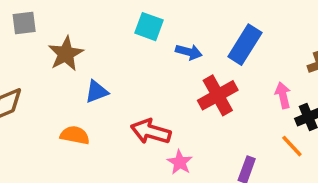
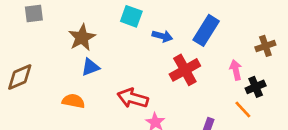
brown star: (66, 54) -> (82, 37), moved

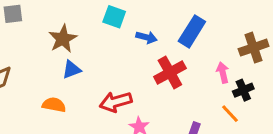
brown cross: (265, 46) -> (254, 48), size x1.4
red arrow: (133, 98) -> (116, 102), turned -32

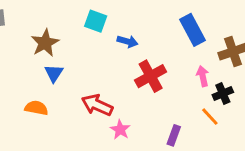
blue rectangle: (192, 31) -> (193, 30), moved, turned -60
blue triangle: (72, 70) -> (54, 73), turned -36
red arrow: (116, 102) -> (97, 105), turned 40

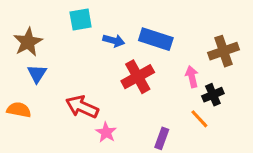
cyan square: (96, 21) -> (81, 20), turned -30
blue rectangle: (193, 30) -> (156, 39), moved, turned -44

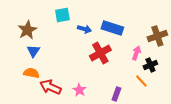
pink arrow: (192, 77) -> (136, 53), turned 32
red arrow: (82, 107) -> (50, 87), moved
orange semicircle: (19, 110) -> (31, 73), moved

